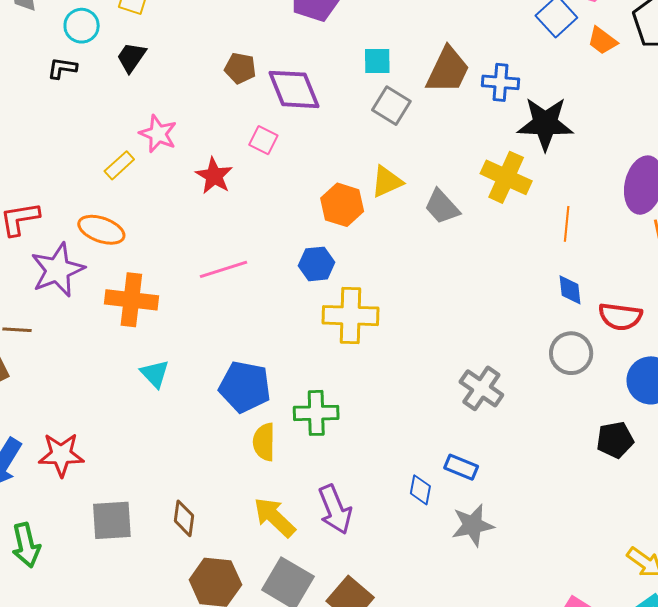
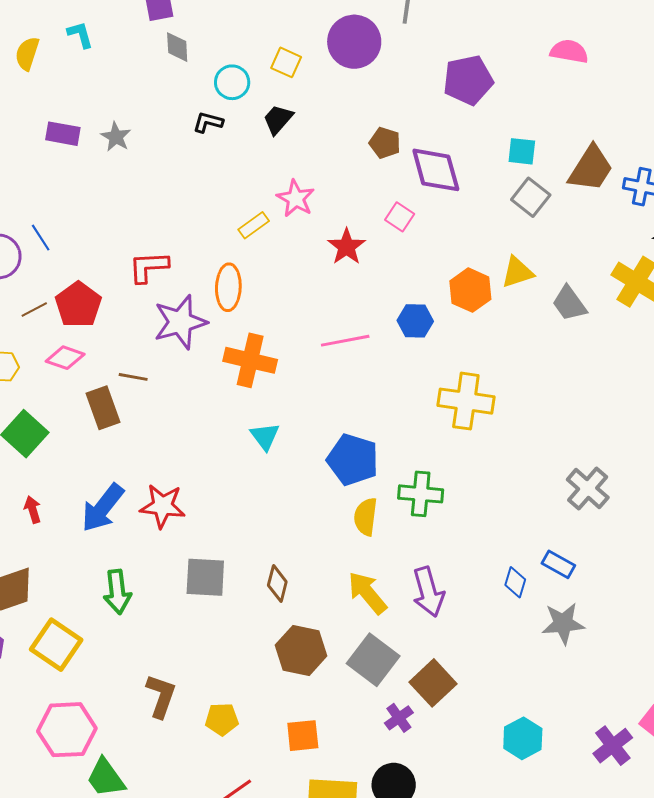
orange ellipse: (101, 230) -> (228, 287), turned 66
blue hexagon: (317, 264) -> (415, 321), moved

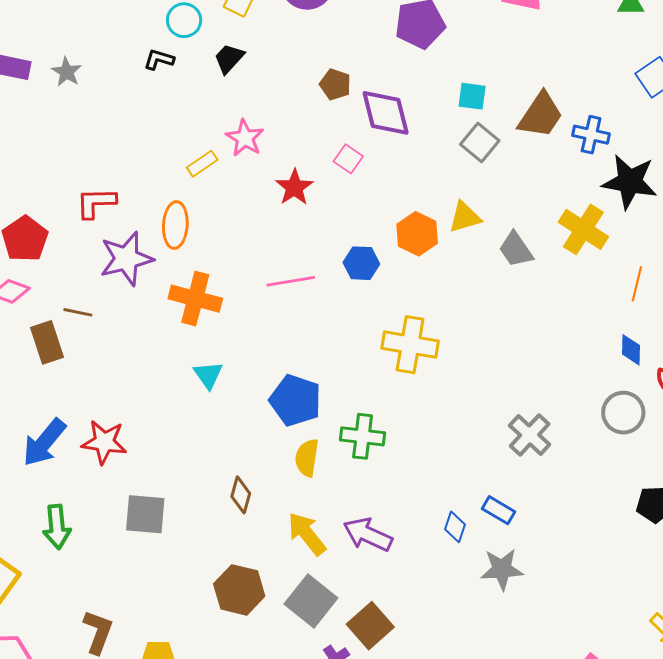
brown diamond: (277, 583) -> (241, 495), moved
purple arrow: (428, 592) -> (368, 534), turned 129

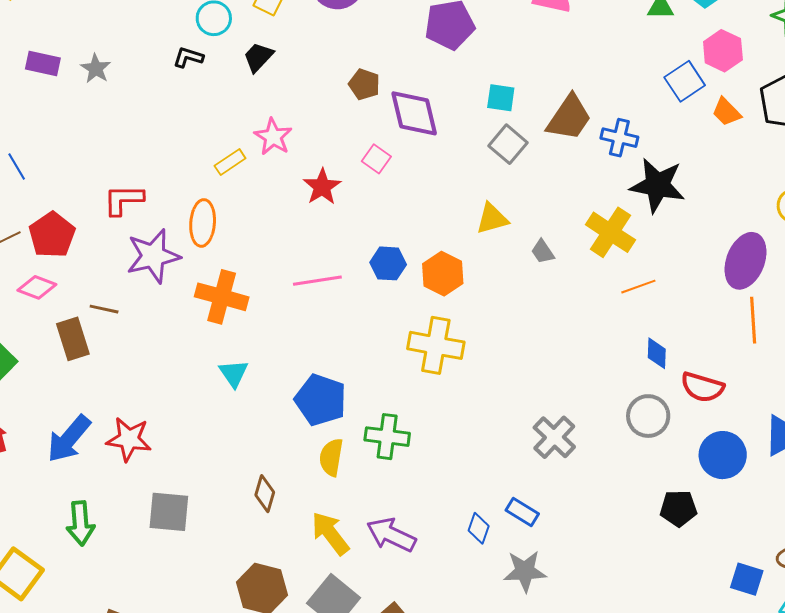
orange hexagon: (417, 234) -> (443, 274), moved
gray trapezoid: (516, 250) -> (543, 252), size x0.7
orange line: (637, 284) -> (638, 287), moved, turned 56

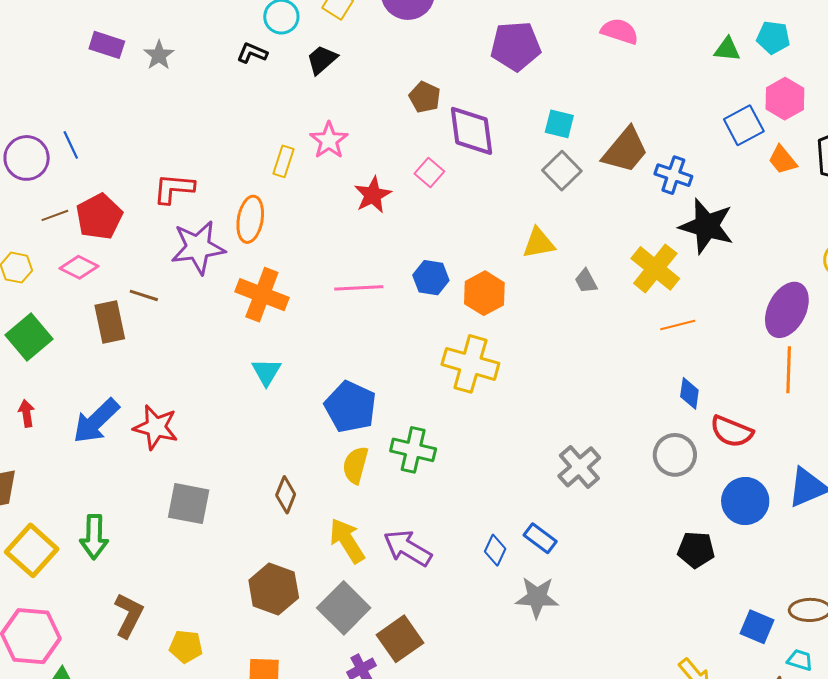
yellow rectangle: (230, 162) -> (284, 161), turned -44
green arrow: (80, 523) -> (94, 537), moved

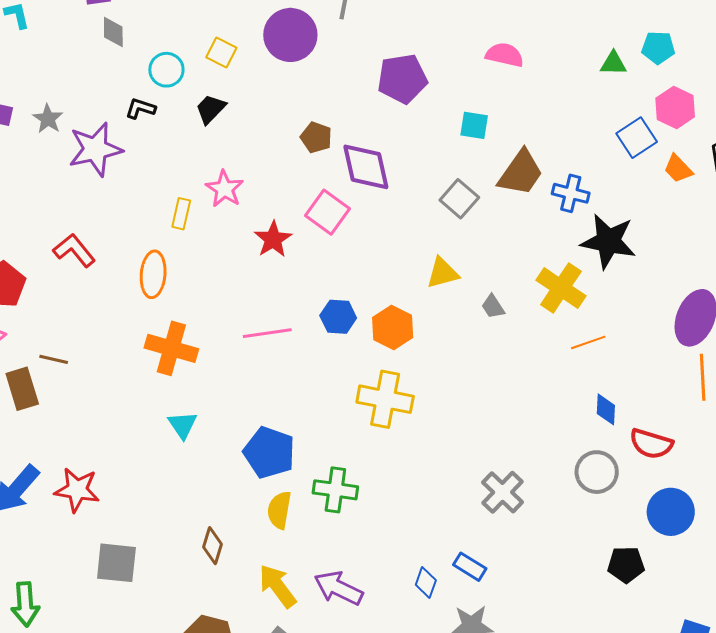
cyan square: (559, 124) -> (474, 125), moved
pink square: (429, 172) -> (327, 212), size x1.5
red L-shape: (174, 188) -> (74, 250), turned 51
purple star: (198, 247) -> (95, 149), moved

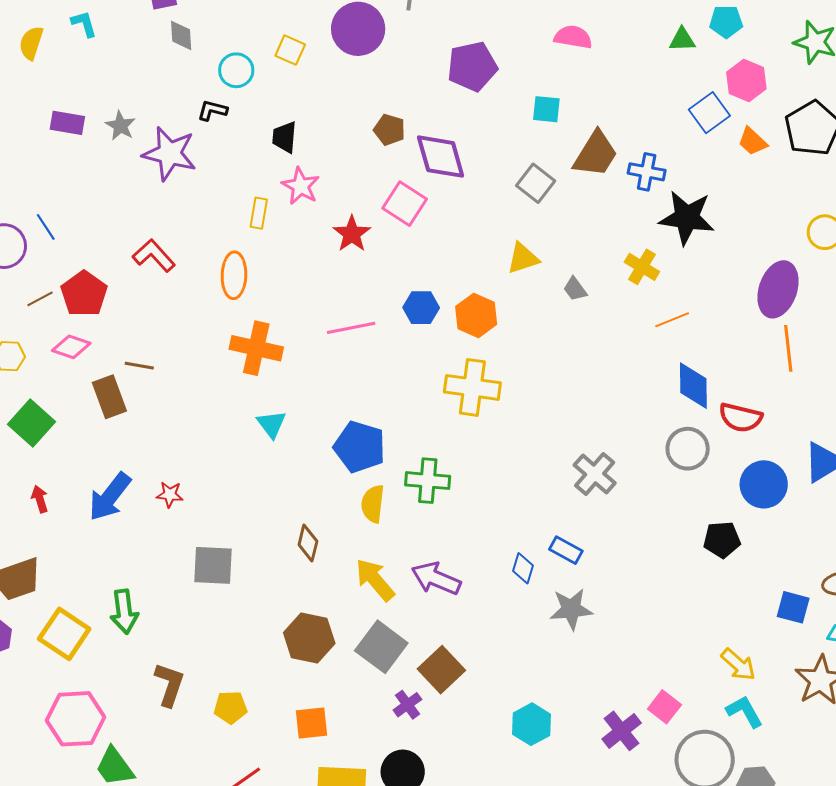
black trapezoid: (211, 109) -> (284, 137), moved, turned -36
purple star: (95, 149) -> (170, 153), turned 30
yellow cross: (561, 288) -> (642, 267), size x0.7
blue diamond: (606, 409) -> (693, 386), size x1.5
red star: (77, 490) -> (170, 494), size x0.6

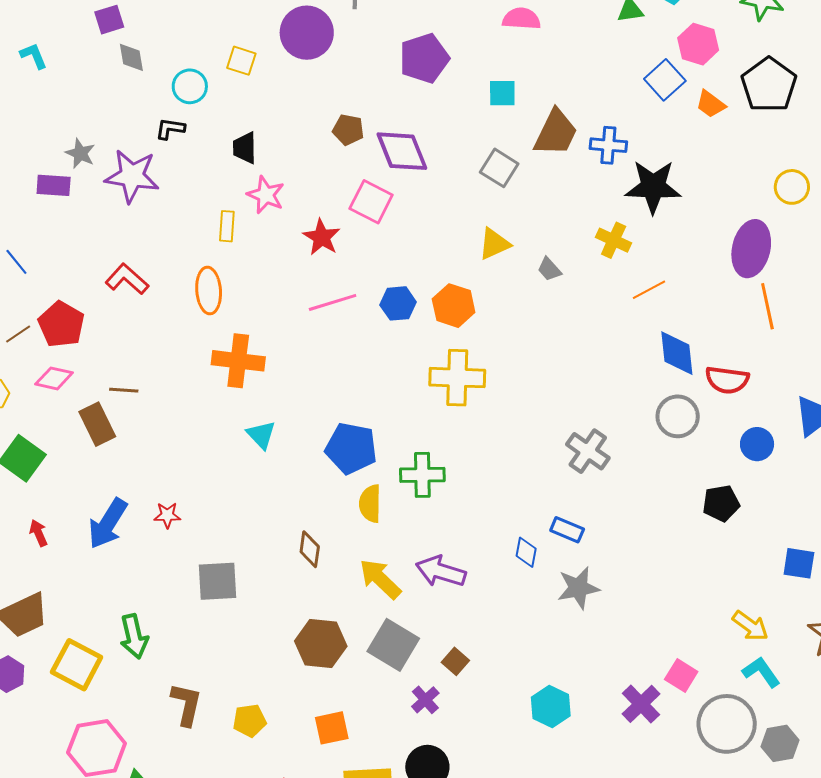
purple rectangle: (67, 123) -> (54, 185), moved
pink line: (351, 328) -> (333, 302), moved
blue circle: (764, 484) -> (757, 444), size x0.7
brown square: (441, 670) -> (455, 661), size x0.6

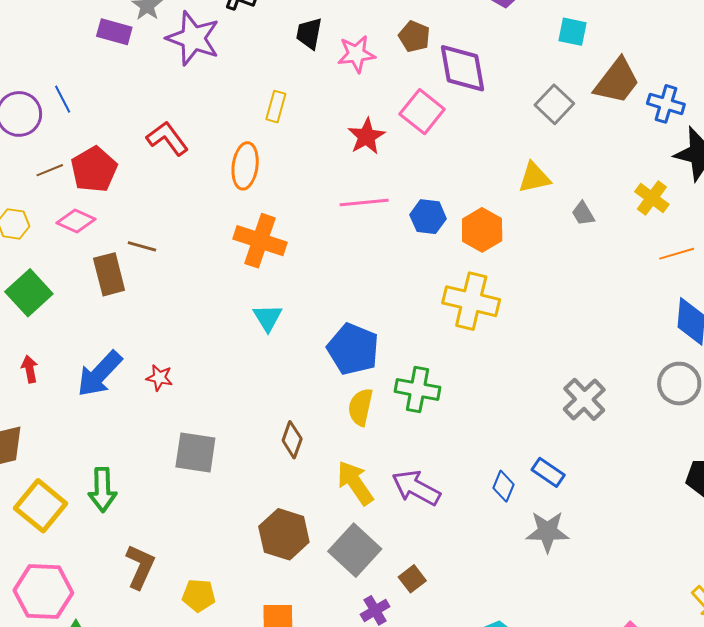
pink star: (266, 195) -> (356, 54), moved, turned 30

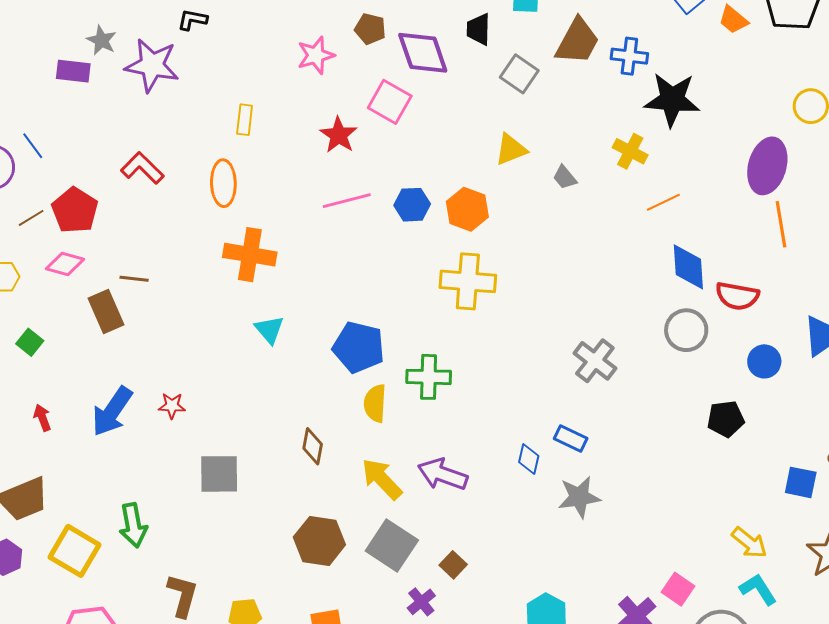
black trapezoid: (309, 33) -> (478, 29), moved
green square: (29, 293) -> (30, 342), size x0.6

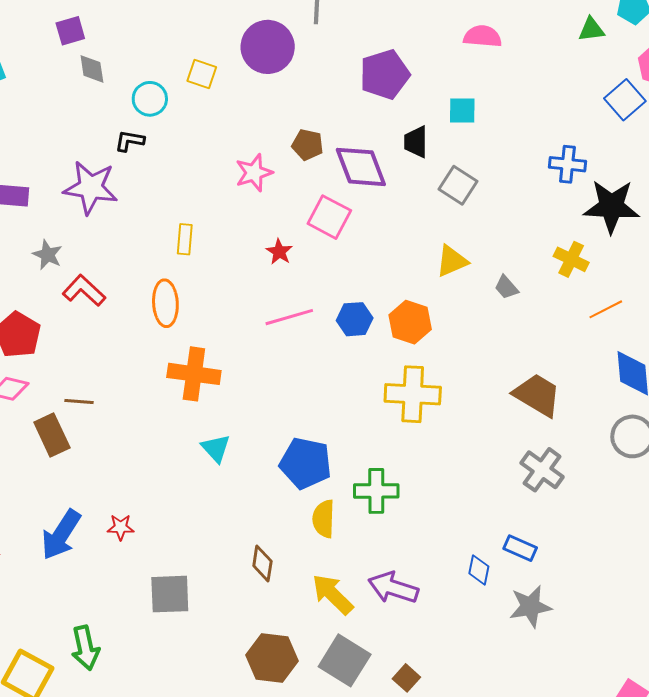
gray star: (101, 40) -> (48, 255), moved
brown trapezoid: (577, 41) -> (537, 395), moved, turned -86
red star: (339, 135) -> (279, 252), size x0.7

